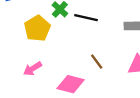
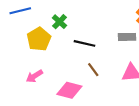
black line: (86, 18) -> (85, 43), moved

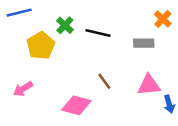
black line: (85, 43) -> (98, 33), moved
pink arrow: (34, 76) -> (23, 89), moved

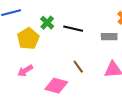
pink arrow: (23, 89) -> (25, 71), moved

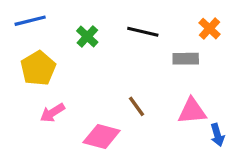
black line: (73, 29) -> (143, 32), moved
yellow pentagon: (28, 39) -> (38, 68), moved

